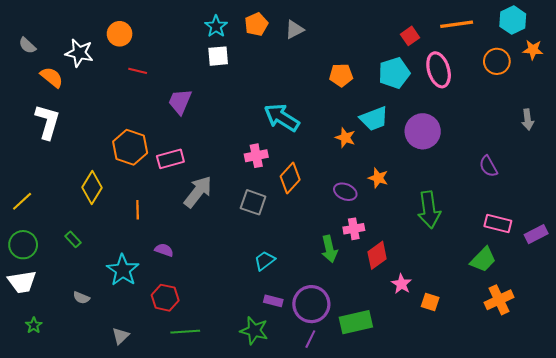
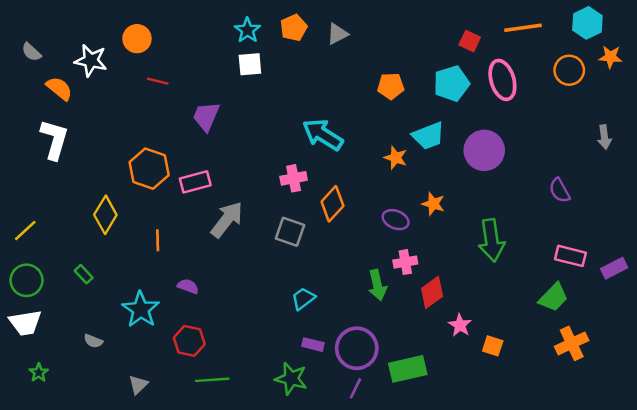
red square: (410, 36) -> (470, 41), turned -30

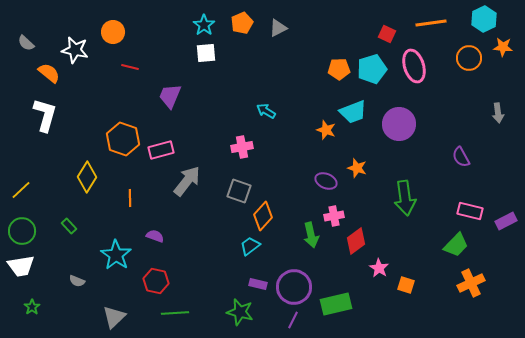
orange pentagon: (391, 86) -> (339, 69), moved
cyan arrow: (323, 135) -> (266, 111), size x0.6
orange diamond: (332, 204) -> (263, 216), moved
gray triangle: (138, 385) -> (114, 317), size x1.4

